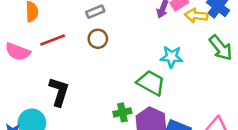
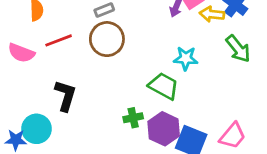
brown circle: (98, 39) -> (107, 39), size x1.6

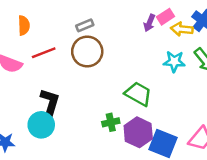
cyan star: (186, 58) -> (174, 61), moved
cyan circle: (37, 129) -> (41, 125), moved

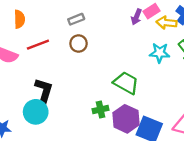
brown circle: (87, 52) -> (79, 44), size x0.6

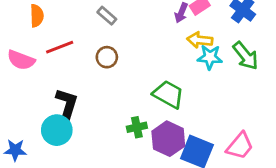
gray rectangle: (76, 19) -> (107, 16), turned 63
yellow arrow: (167, 23) -> (200, 40), moved
brown circle: (79, 44) -> (107, 57), moved

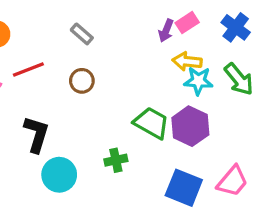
cyan circle: (57, 130) -> (59, 175), moved
purple hexagon: (168, 139) -> (190, 126), moved

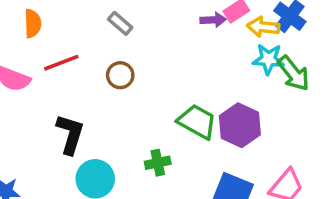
purple arrow: (166, 31) -> (213, 20), turned -115
yellow arrow: (187, 61) -> (263, 27), moved
cyan star: (198, 81) -> (268, 59), moved

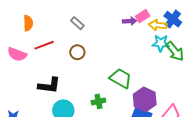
purple hexagon: (240, 125) -> (145, 99), moved
black L-shape: (70, 134) -> (49, 85), turned 80

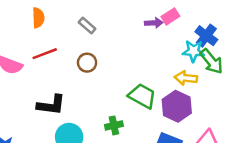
blue cross: (173, 19) -> (206, 36), moved
orange semicircle: (28, 23) -> (38, 18), moved
yellow arrow: (158, 25) -> (186, 78), moved
purple hexagon: (145, 99) -> (177, 106), moved

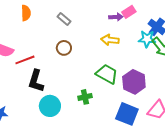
red line: (45, 54) -> (25, 60), moved
yellow arrow: (186, 78) -> (110, 40), moved
black L-shape: (51, 105) -> (36, 81), turned 100

